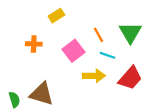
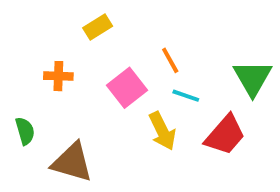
green triangle: (130, 33) -> (253, 78), moved
yellow arrow: (94, 76) -> (162, 131), turned 65
green semicircle: (14, 100) -> (25, 131), moved

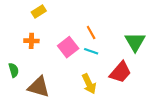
yellow rectangle: (98, 27) -> (39, 12), moved
cyan line: (186, 96) -> (91, 51), moved
yellow arrow: (162, 131) -> (89, 84), moved

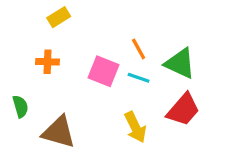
green triangle: (135, 42) -> (180, 63), moved, turned -35
pink square: (68, 47) -> (103, 71), turned -30

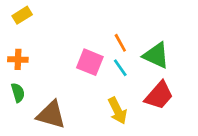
yellow rectangle: (59, 17) -> (22, 15), moved
orange cross: (48, 62) -> (18, 59), moved
cyan line: (139, 78) -> (120, 68), turned 36

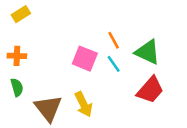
yellow arrow: (118, 111) -> (84, 104), moved
brown triangle: (51, 115) -> (48, 108), turned 36

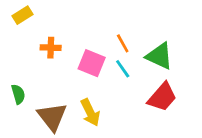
orange cross: (17, 56) -> (51, 48), moved

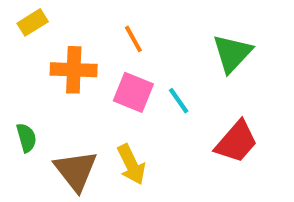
orange line: (123, 43) -> (133, 39), moved
orange cross: (51, 48) -> (74, 70), size x1.5
green triangle: (159, 56) -> (232, 53), moved, turned 48

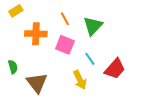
green triangle: (232, 53) -> (93, 26), moved
cyan line: (179, 101) -> (90, 59), moved
yellow arrow: (131, 164) -> (80, 80), moved

